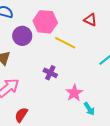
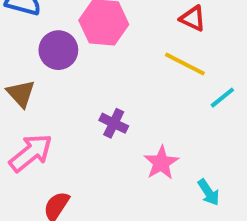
yellow line: (65, 43) -> (185, 64), moved
cyan arrow: (89, 109) -> (209, 192), moved

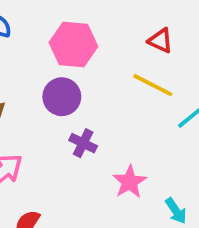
purple circle: (58, 50) -> (62, 97), moved

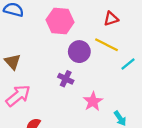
red triangle: (160, 41) -> (111, 19), turned -42
purple circle: (62, 97) -> (79, 52), moved

